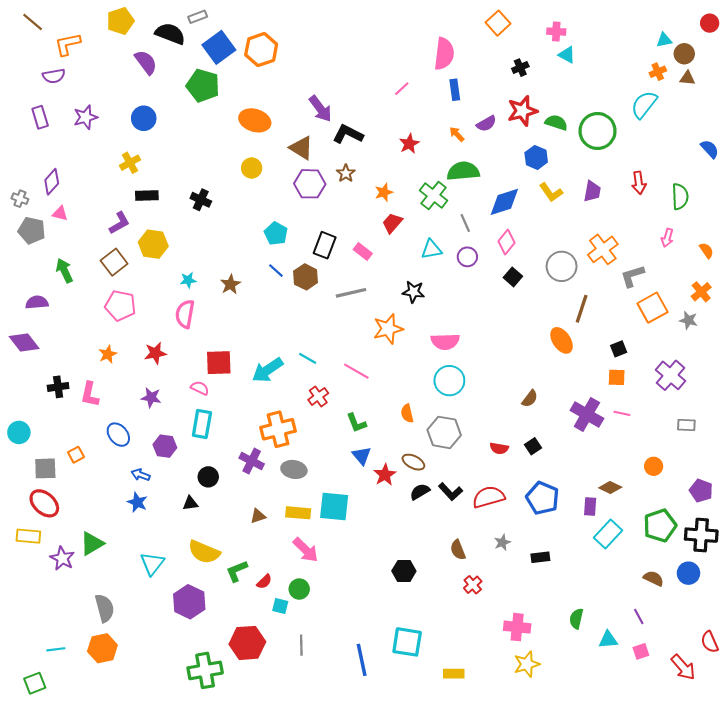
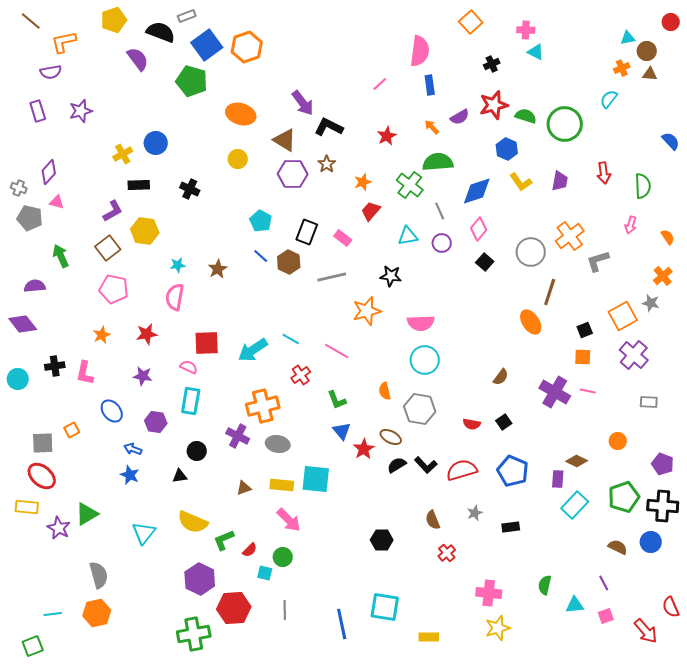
cyan semicircle: (644, 105) -> (609, 99), size x0.7
blue circle: (144, 118) -> (156, 143), moved
orange square: (653, 308) -> (623, 316), moved
cyan circle: (19, 432) -> (18, 379), moved
purple hexagon: (189, 602) -> (200, 579), moved

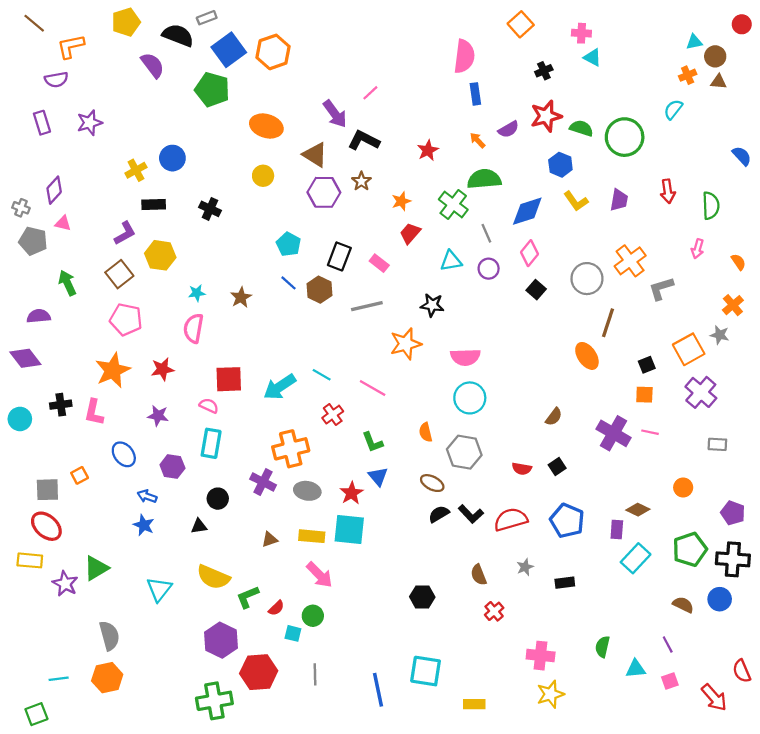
pink line: (380, 84) -> (370, 93), moved
orange star: (102, 335) -> (113, 370), size x1.8
red star: (364, 449) -> (352, 493), moved

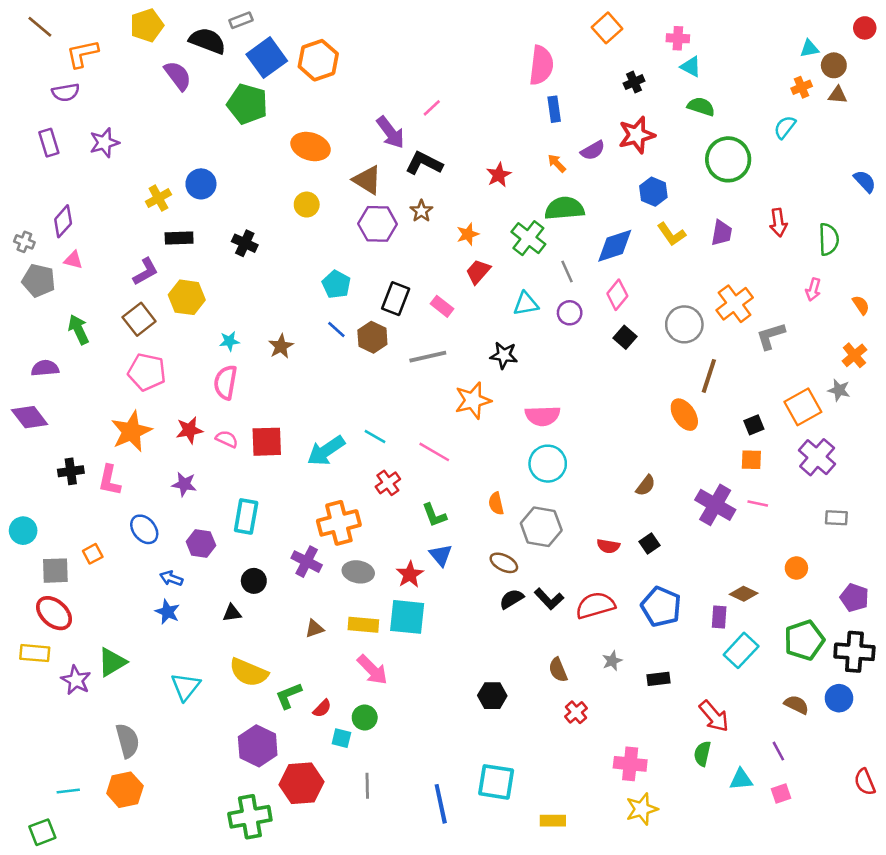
green semicircle: (581, 128) -> (701, 107), moved
pink semicircle: (209, 406) -> (227, 439), moved
cyan circle: (20, 419) -> (23, 531), moved
red arrow: (714, 698) -> (714, 716), moved

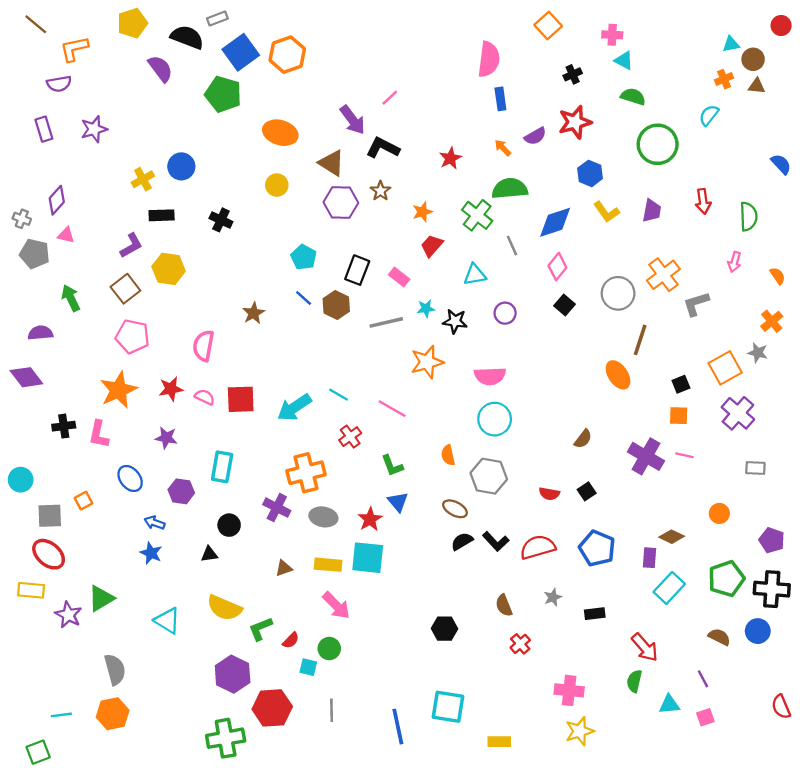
purple circle: (570, 313) -> (505, 313), moved
cyan star: (229, 341) -> (426, 308), moved
cyan triangle: (186, 687) -> (167, 621), turned -36

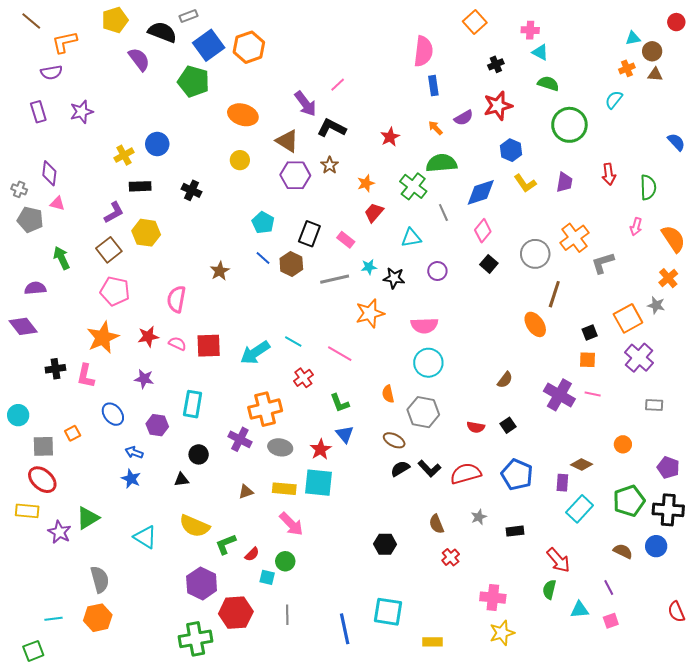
purple diamond: (57, 200) -> (49, 173), turned -35
orange semicircle: (778, 276) -> (673, 239), size x1.8

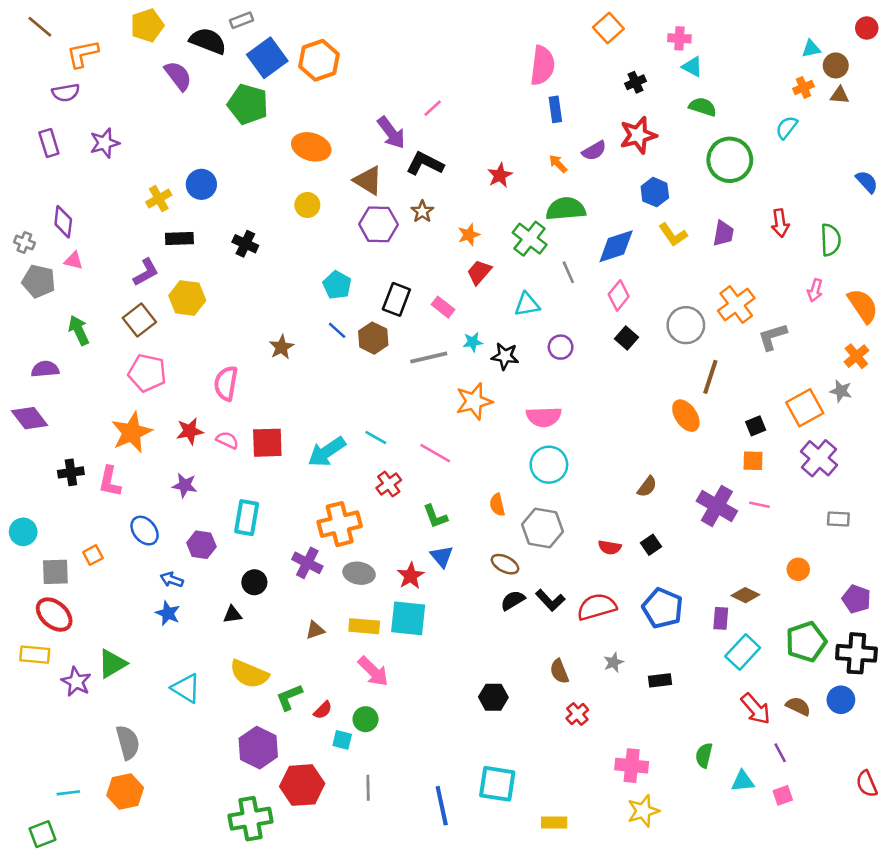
red arrow: (558, 560) -> (756, 709), moved

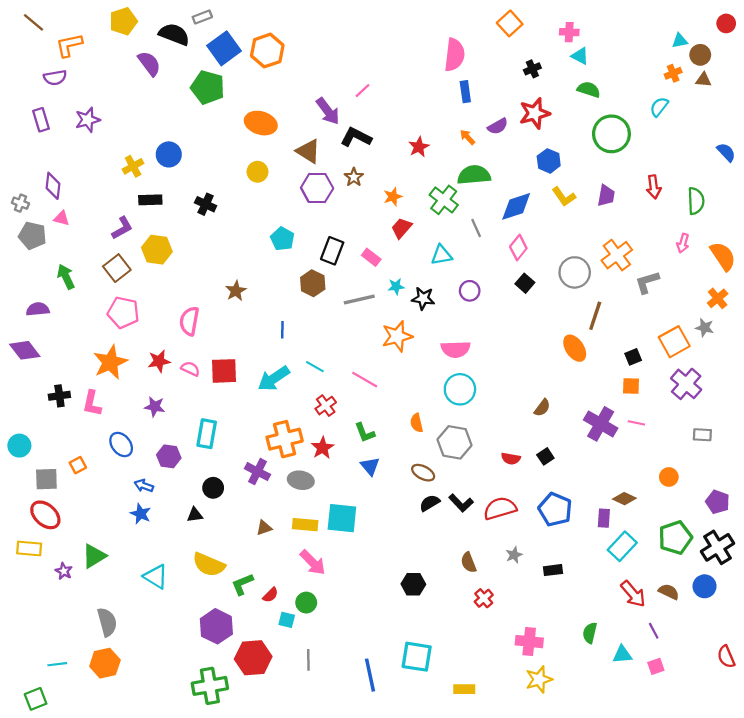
blue line: (337, 330) -> (282, 330), moved, turned 49
red star: (411, 576) -> (322, 448), moved
black cross: (856, 653) -> (718, 547), turned -36
purple star: (76, 682) -> (64, 571), size x0.7

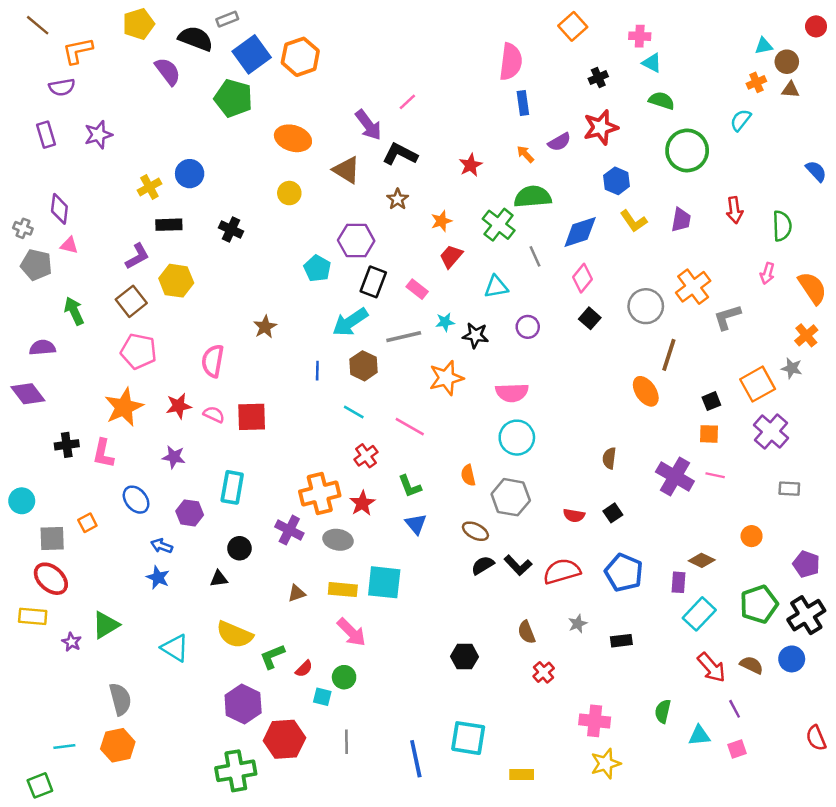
purple hexagon: (317, 188) -> (356, 241), moved
brown hexagon: (313, 283) -> (364, 366), moved
cyan arrow: (274, 378) -> (350, 322), moved
brown semicircle: (542, 408) -> (609, 458), turned 150

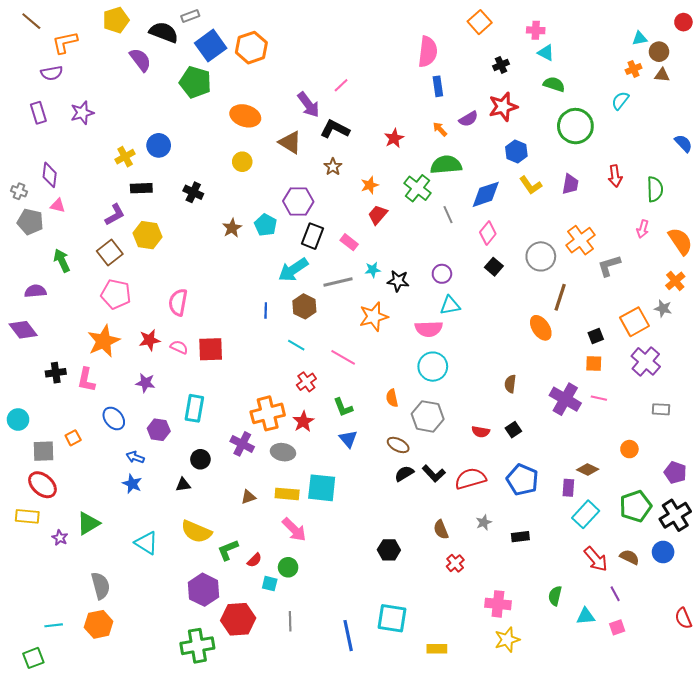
cyan triangle: (496, 287) -> (450, 305), moved
brown star: (265, 327) -> (232, 228), moved

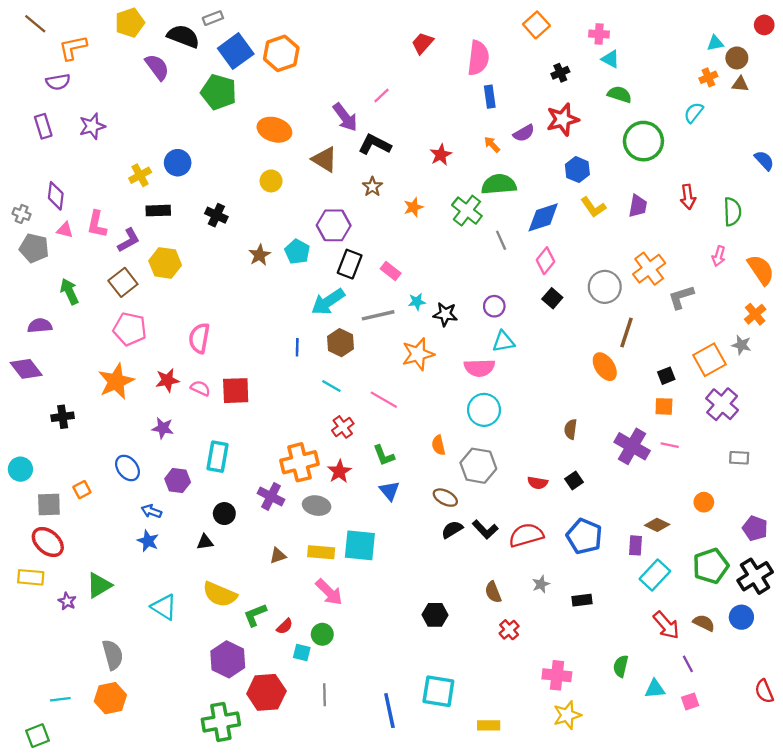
red trapezoid: (378, 215) -> (423, 43), moved
pink L-shape: (86, 380) -> (97, 224), moved

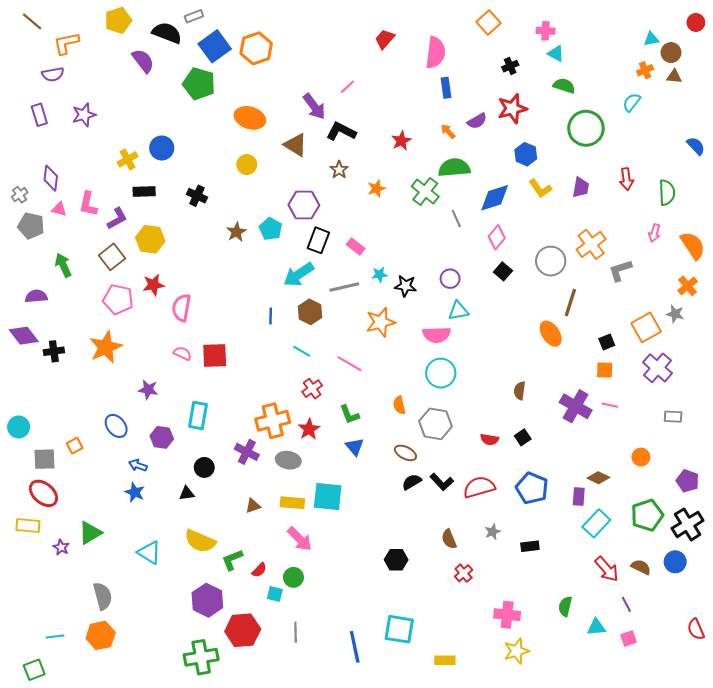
gray cross: (22, 214) -> (20, 195), turned 35
red star: (167, 380) -> (153, 285), moved
black cross: (63, 417) -> (54, 351), moved

